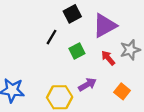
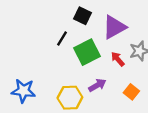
black square: (72, 14) -> (82, 16), turned -36
green square: (77, 51) -> (87, 52), size x1.6

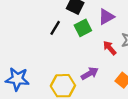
purple triangle: (114, 27) -> (106, 17), size x0.7
green square: (87, 52) -> (83, 28), moved, size x0.7

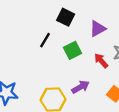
green square: (83, 28) -> (72, 50), moved

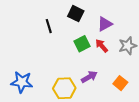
black line: (45, 40) -> (49, 26), moved, turned -48
red arrow: (101, 61) -> (102, 46), moved

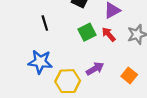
black line: (49, 26) -> (45, 23), moved
blue star: (22, 82) -> (40, 62), moved

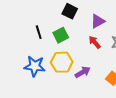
green square: (87, 32) -> (61, 35), moved
yellow hexagon: (68, 81) -> (62, 62), moved

